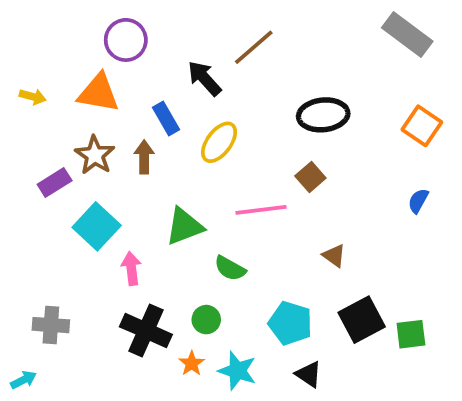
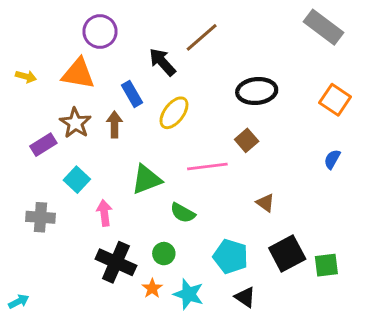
cyan square: (97, 226) -> (77, 180), size x0.7
gray cross: (51, 325) -> (40, 217), moved

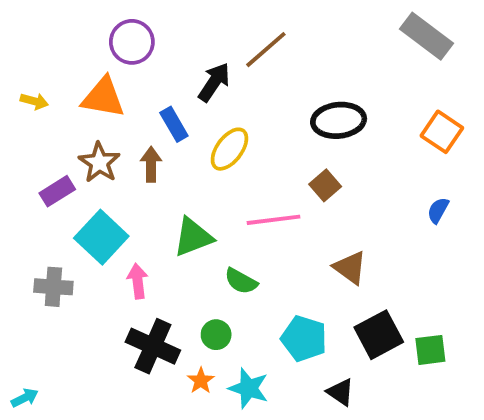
black arrow: (162, 62) -> (214, 82), turned 76
cyan square: (77, 180) -> (101, 237), size x1.5
brown triangle: (265, 203) -> (350, 268), size x1.4
black triangle: (245, 297) -> (340, 392), moved

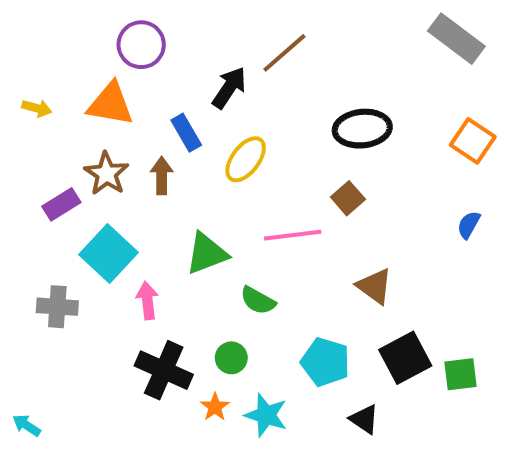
cyan arrow: (25, 398) -> (27, 425), turned -120

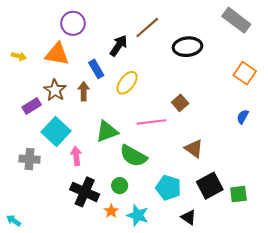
black ellipse: (362, 129) -> (188, 47), moved
green semicircle: (258, 301) -> (133, 156), size x1.5

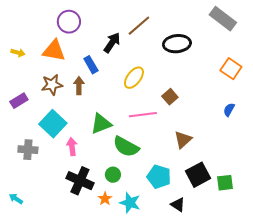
yellow ellipse: (127, 83) -> (134, 78), moved
brown star: (55, 90) -> (52, 85), turned 30
purple rectangle: (32, 106) -> (19, 101), moved
brown triangle: (194, 148) -> (183, 140), turned 42
cyan arrow: (14, 221) -> (16, 199), moved

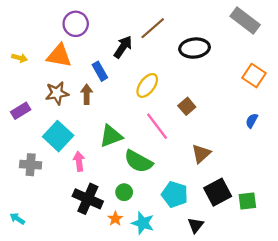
pink line: (143, 115) -> (157, 126), turned 60
black triangle: (178, 205) -> (196, 225), turned 35

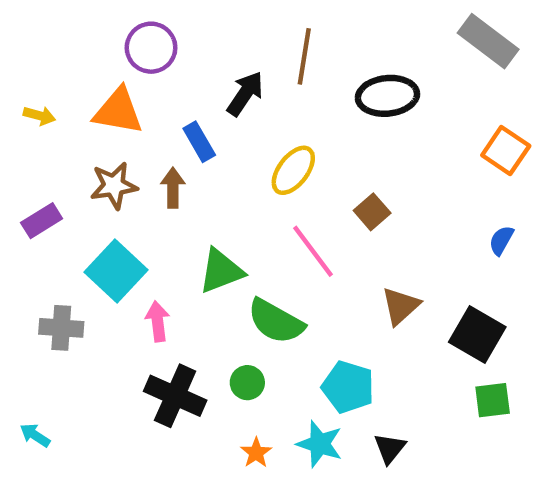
brown line: (153, 28) -> (304, 56), turned -40
black square: (218, 192) -> (477, 334), moved, turned -32
orange star: (115, 219) -> (256, 453), moved
cyan star: (143, 223) -> (320, 444), moved

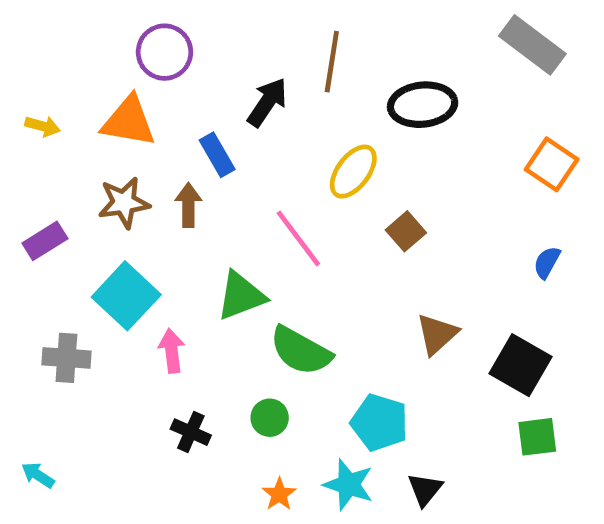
yellow ellipse: (293, 170) -> (353, 172), moved
pink line: (313, 251) -> (298, 238), moved
black cross: (175, 396) -> (191, 432), size x0.6

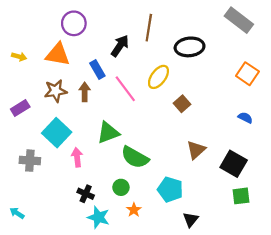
pink line: (298, 238) -> (125, 89), moved
blue semicircle: (547, 262) -> (245, 118), turned 88
cyan star: (348, 485) -> (98, 217), moved
orange star: (279, 494) -> (134, 210), moved

